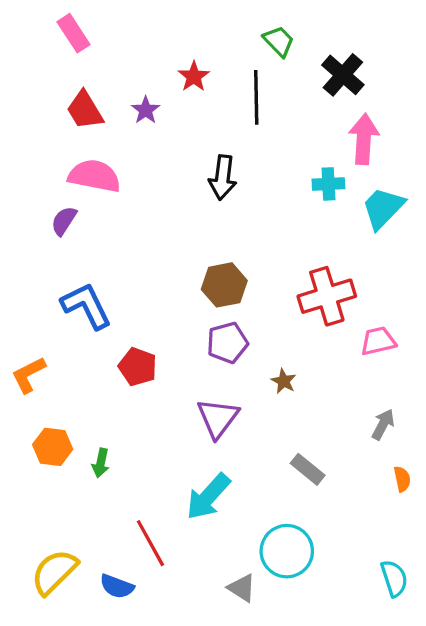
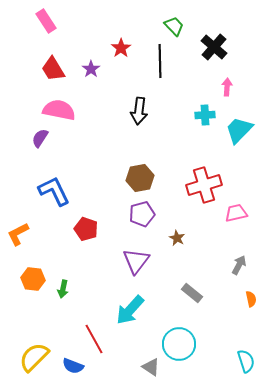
pink arrow: (364, 139) -> (227, 87), size x0.6

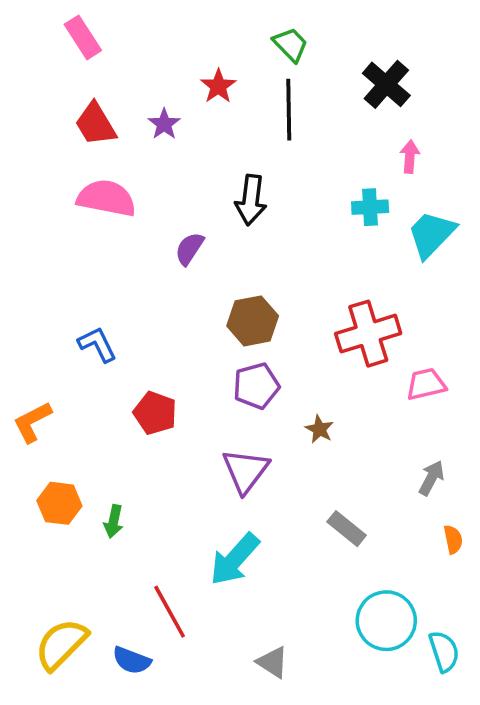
green trapezoid: (174, 26) -> (291, 45), moved
purple semicircle: (40, 138) -> (189, 249), moved
blue L-shape: (54, 191) -> (97, 344), size x0.7
cyan circle: (179, 344) -> (386, 621), moved

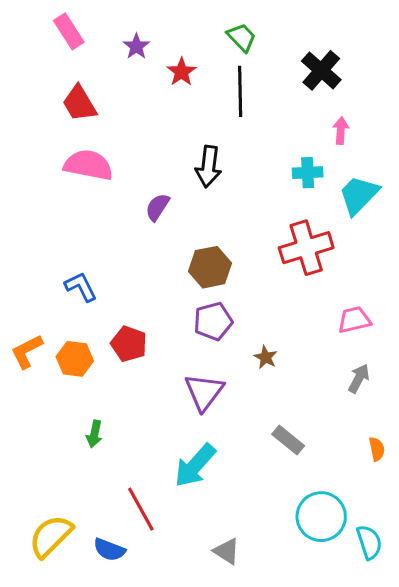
purple star: (164, 124) -> (136, 46), moved
red cross: (368, 334) -> (306, 248), moved
gray arrow: (431, 478) -> (359, 378), moved
orange hexagon: (59, 503) -> (75, 359), moved

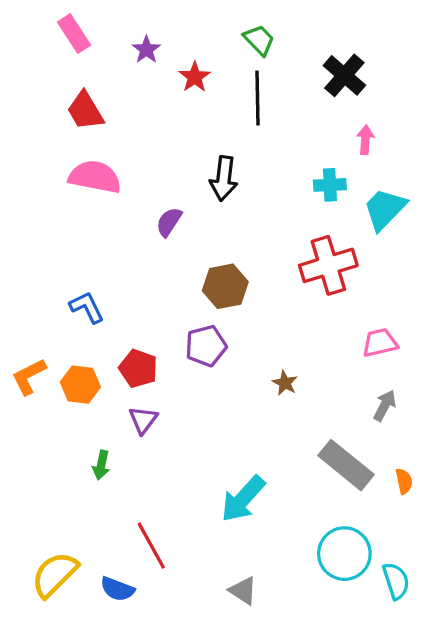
purple pentagon: (213, 321) -> (206, 346), moved
purple triangle: (204, 392) -> (143, 420), moved, size x0.7
gray rectangle: (288, 440) -> (346, 465), moved, size x1.6
cyan arrow: (195, 466) -> (243, 499), moved

